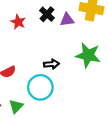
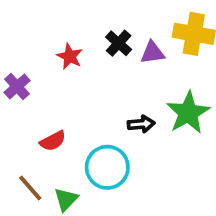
green star: (88, 55) -> (188, 113), turned 30
black arrow: (51, 64) -> (141, 124), moved

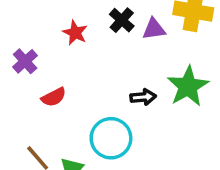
red semicircle: (53, 141) -> (54, 97), moved

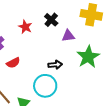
purple triangle: (154, 29) -> (68, 36), moved
black arrow: (143, 97) -> (55, 65), moved

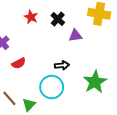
red star: (25, 27) -> (31, 17), moved
green star: (88, 57) -> (95, 82), moved

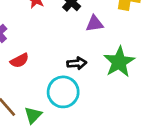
green star: (95, 82) -> (119, 62), moved

